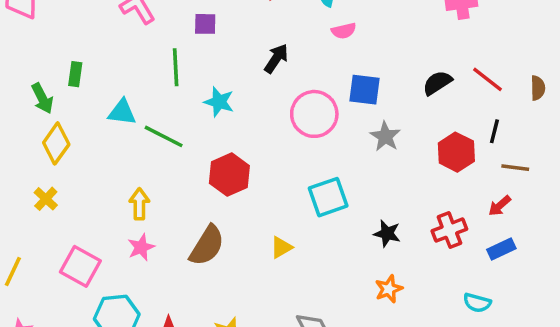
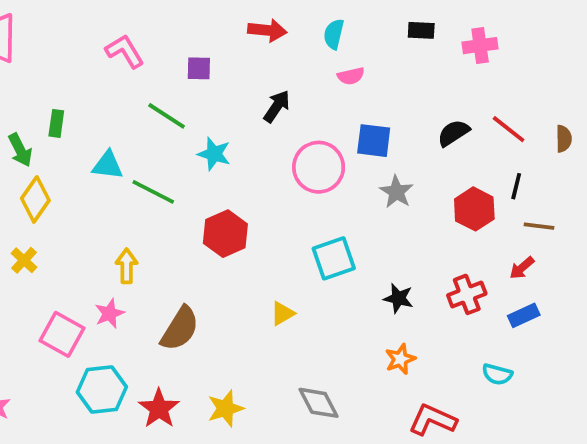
green line: (176, 67) -> (167, 116), turned -54
brown semicircle: (207, 246) -> (180, 329), moved
pink star: (141, 247) -> (110, 313), moved

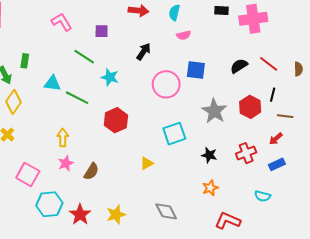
pink cross: (480, 46) -> (253, 19), size x1.5
gray star: (396, 192) -> (214, 111), moved, size x1.4
pink star: (110, 313) -> (66, 163), moved
brown semicircle: (180, 329) -> (91, 171), size x0.7

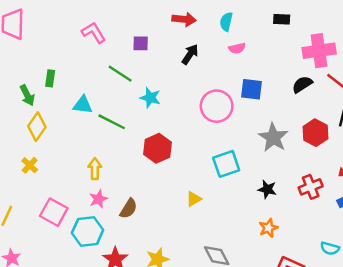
pink cross: (253, 19) -> (319, 51), moved
black arrow: (144, 52) -> (190, 54), moved
cyan semicircle: (262, 196) -> (330, 248), moved
cyan hexagon: (49, 204) -> (88, 232), moved

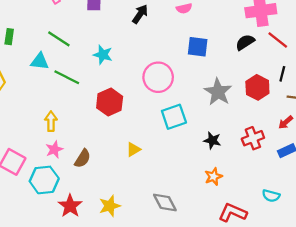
green line: (120, 74) -> (59, 39), moved
pink circle: (217, 106) -> (158, 77), moved
yellow triangle: (194, 199) -> (133, 149), moved

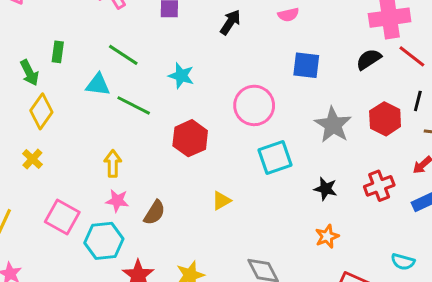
pink star: (54, 149) -> (117, 201), turned 30

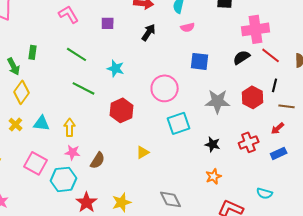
cyan triangle: (98, 85) -> (42, 123), moved
gray star: (333, 125) -> (218, 101), turned -30

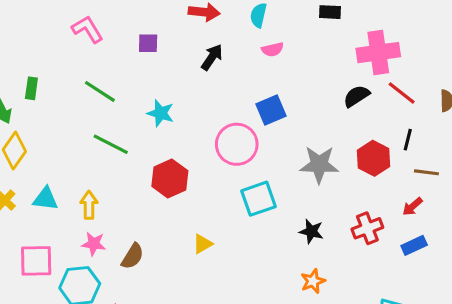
blue square: (200, 61) -> (271, 110), moved, turned -30
pink square: (36, 163) -> (36, 261), turned -30

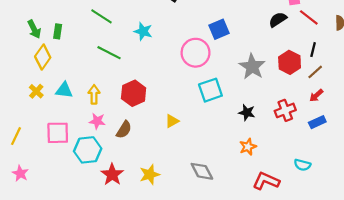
green rectangle: (31, 88) -> (58, 31), moved
gray star: (319, 165) -> (252, 67), turned 30
brown line: (426, 172) -> (315, 72), moved, turned -49
red hexagon: (170, 178) -> (134, 93), moved

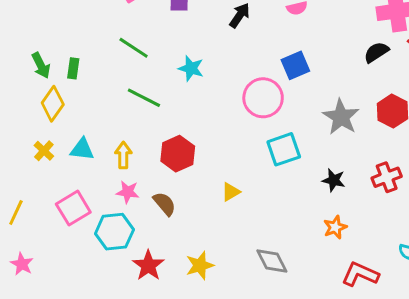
brown semicircle: (124, 130) -> (165, 204), turned -72
pink square: (58, 133) -> (73, 208), turned -30

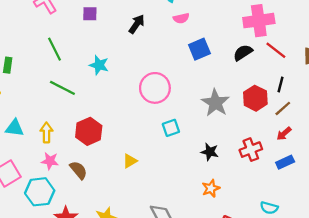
green line: (134, 48) -> (54, 49), turned 30
blue square: (295, 65) -> (199, 49), moved
cyan square: (284, 149) -> (171, 128), size x0.7

